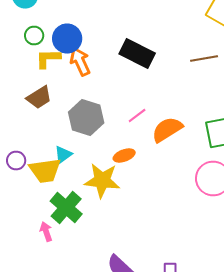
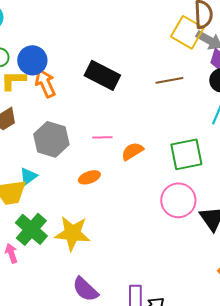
pink line: (137, 116) -> (102, 137), turned 36
orange semicircle: (167, 130) -> (132, 151), size x0.7
yellow star: (102, 180) -> (72, 233), moved

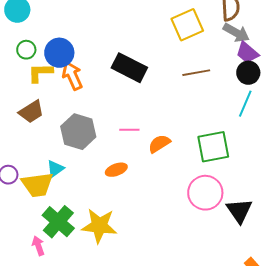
yellow square: (187, 32) -> (187, 25), moved, turned 36

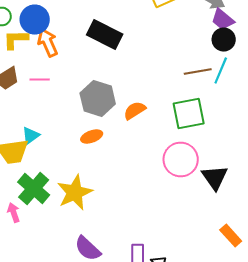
brown line: (196, 73) -> (198, 72), moved
pink line: (129, 130) -> (40, 80), moved
gray hexagon: (78, 132) -> (98, 98), moved
yellow star: (99, 226) -> (75, 192), turned -30

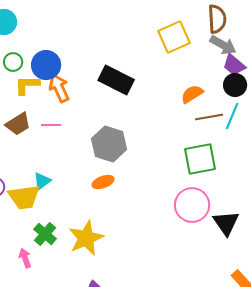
orange semicircle: (135, 110) -> (192, 94), moved
green cross: (34, 188) -> (45, 234), size x0.7

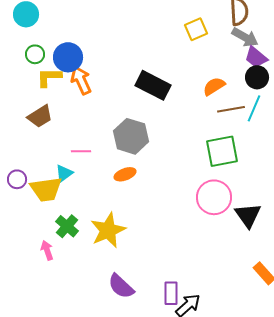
yellow square: (174, 37) -> (196, 29), size x0.7
black rectangle: (116, 80) -> (153, 85), moved
pink line: (51, 125) -> (81, 151), moved

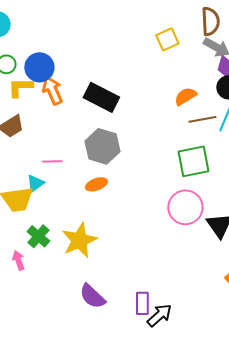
black rectangle: (153, 85) -> (101, 97), moved

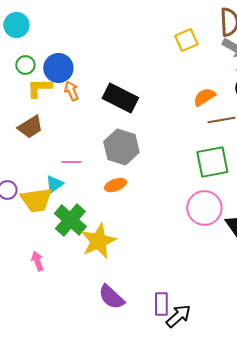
orange arrow: (52, 90) -> (71, 91), size x0.7
green cross: (38, 236) -> (70, 220), moved, size x1.4

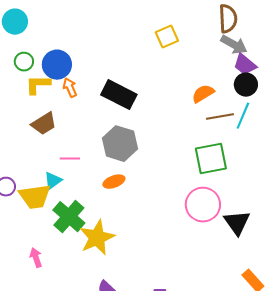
yellow square: (186, 40) -> (167, 37), moved
brown trapezoid: (30, 127) -> (44, 124), moved

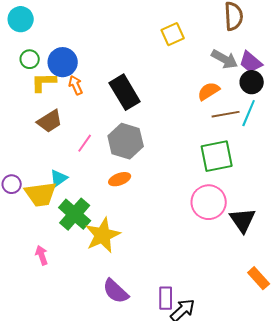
gray arrow: (234, 45) -> (225, 59), moved
black rectangle: (119, 95) -> (125, 92), turned 32
pink line: (70, 159) -> (85, 143), moved, turned -54

